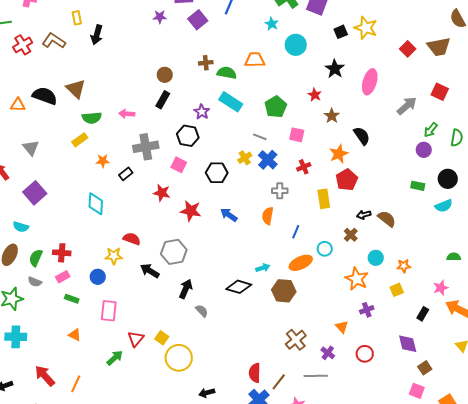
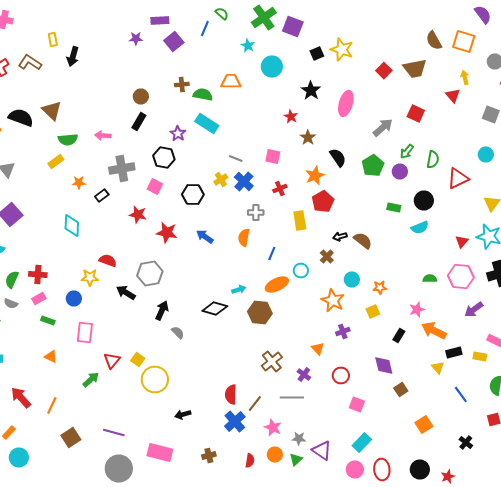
green pentagon: (276, 107) -> (373, 166), moved
pink square: (417, 391) -> (357, 404), moved

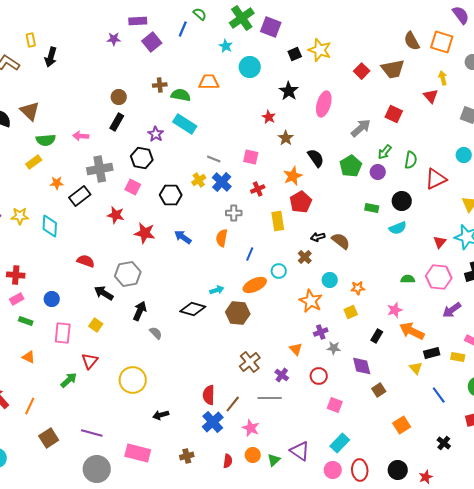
black rectangle: (102, 196) -> (80, 196), size x1.5
yellow star: (90, 278) -> (20, 216), moved
yellow square: (138, 360) -> (96, 325), moved
gray star: (299, 438) -> (334, 348), moved

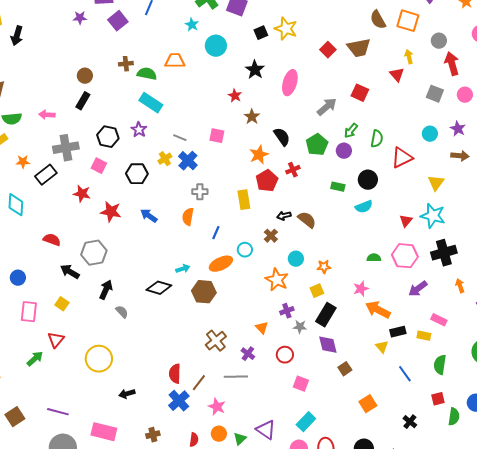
purple star: (156, 134) -> (139, 130), moved
red cross: (258, 189) -> (293, 170), moved
black rectangle: (377, 336) -> (326, 315), moved, size x1.6

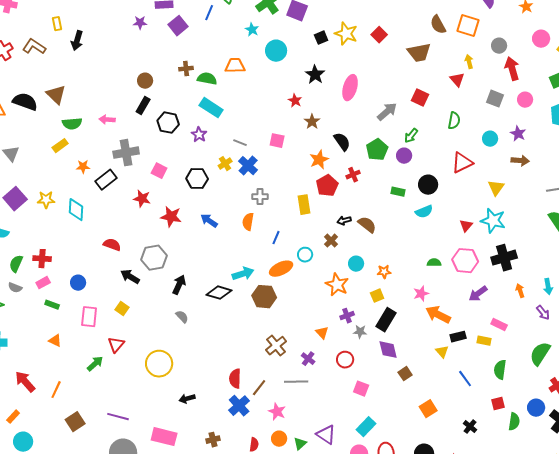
red square: (328, 50) -> (379, 35), moved
black hexagon: (108, 137) -> (168, 123), moved
green semicircle: (377, 139) -> (454, 121), moved
cyan arrow: (183, 269) -> (243, 274), size x1.5
black arrow: (106, 290) -> (179, 285), moved

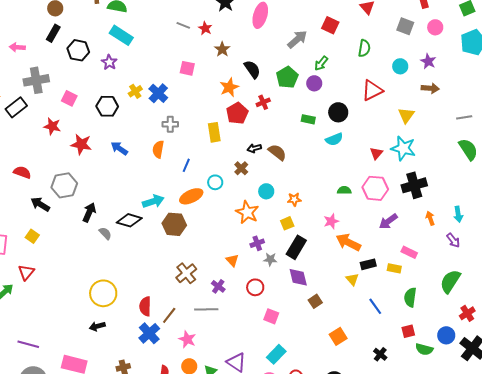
gray line: (240, 143) -> (183, 25), moved
gray semicircle: (182, 317) -> (105, 233), moved
yellow circle: (159, 364) -> (103, 293), moved
green semicircle: (514, 422) -> (424, 349), turned 96

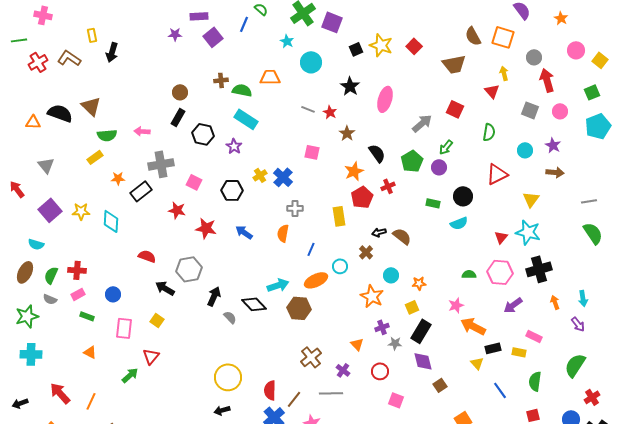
black diamond: (129, 220) -> (254, 304), turned 30

